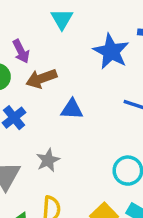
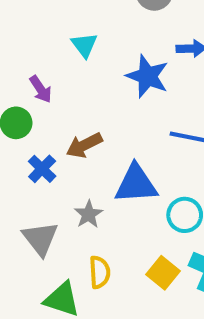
brown arrow: (41, 79) -> (84, 145), moved
blue triangle: (72, 109) -> (136, 184), moved, size x1.6

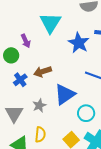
cyan triangle: (84, 45) -> (50, 23), size x1.6
blue triangle: (136, 184) -> (65, 94), turned -40

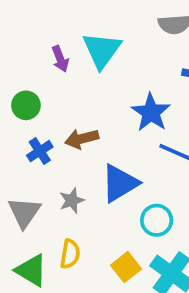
purple arrow: (26, 41) -> (60, 59), moved
blue star: (79, 43) -> (151, 112), moved

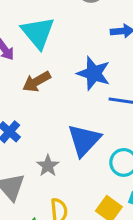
brown arrow: (82, 139) -> (37, 82), moved

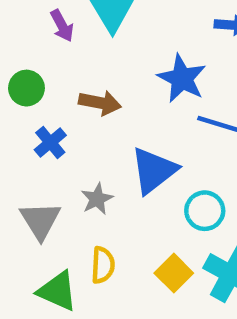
brown arrow: (37, 82) -> (100, 103), moved, turned -148

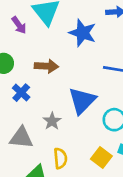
blue star: (182, 78) -> (83, 33), moved
gray triangle: (40, 220) -> (21, 138), turned -45

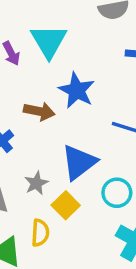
blue star: (83, 33) -> (77, 90), moved
yellow square: (101, 157) -> (66, 205), moved

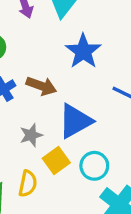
brown arrow: (39, 111) -> (41, 86), moved
cyan circle: (117, 193) -> (94, 166), moved

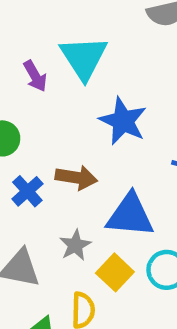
blue triangle: (75, 121) -> (130, 215), turned 45

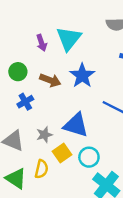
brown arrow: (76, 178) -> (50, 80), moved

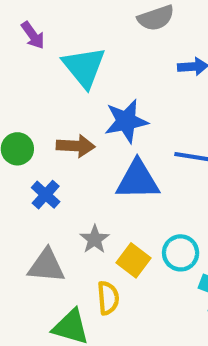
purple arrow: (42, 43) -> (33, 35), moved
blue star: (82, 76) -> (126, 121), turned -30
blue triangle: (76, 125) -> (138, 180), moved

